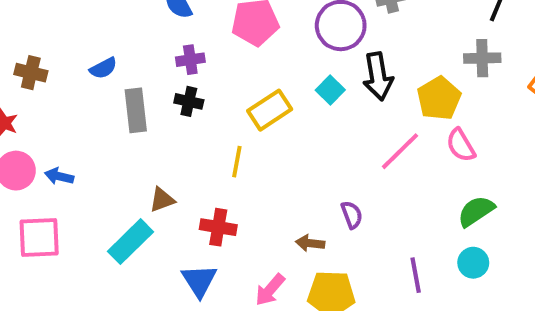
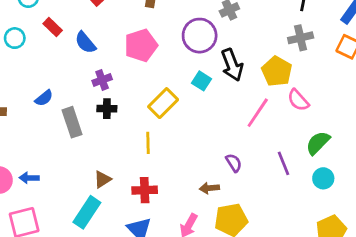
purple line: (416, 275) -> (283, 163), moved

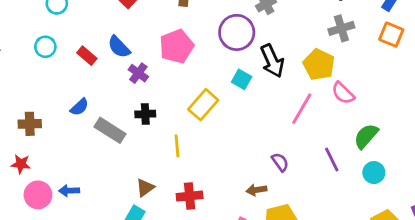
red rectangle: (53, 27) -> (87, 56), moved
purple cross: (102, 80) -> (138, 73), moved, turned -30
gray rectangle: (72, 122) -> (110, 130), turned -36
yellow line: (148, 143) -> (177, 146), moved

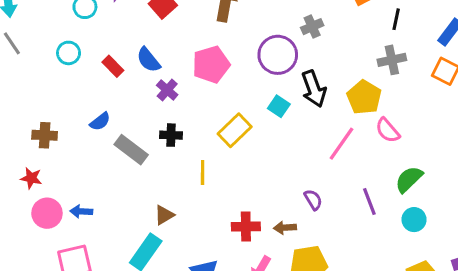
red cross: (190, 196) -> (246, 227), moved

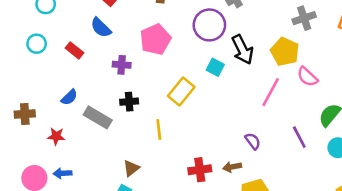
blue semicircle: (148, 60) -> (101, 28), moved
purple cross: (167, 90) -> (122, 65), turned -30
red star: (31, 178) -> (56, 136), moved

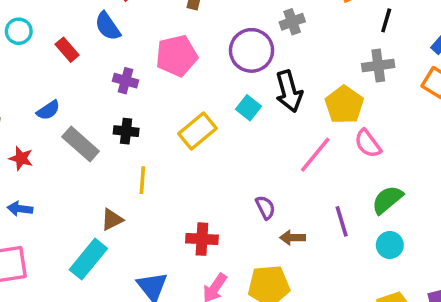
yellow line: (159, 129) -> (142, 180), moved
purple semicircle: (253, 141) -> (265, 207), moved
brown arrow: (232, 167) -> (293, 238), moved

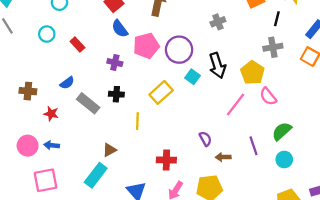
blue semicircle: (108, 26) -> (120, 29), moved
purple circle: (251, 50) -> (179, 50), moved
yellow line: (142, 180) -> (137, 121), moved

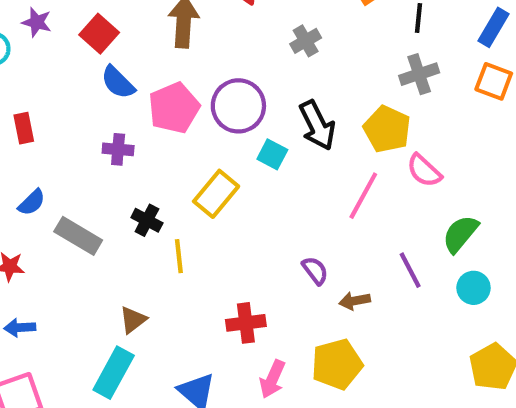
red rectangle: (77, 45) -> (24, 128), moved, turned 40
black cross: (116, 94) -> (147, 220), moved, turned 32

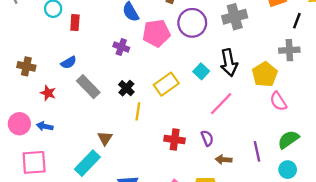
gray cross: (306, 41) -> (235, 17), size x1.5
purple circle: (238, 106) -> (192, 23), moved
pink line: (363, 196) -> (221, 104), moved
brown triangle: (133, 320) -> (105, 138), turned -35
red cross: (246, 323) -> (175, 140), moved

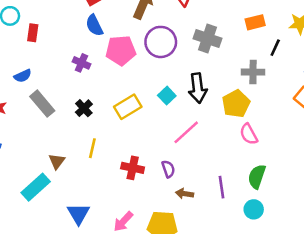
gray cross: (235, 17) -> (207, 38), turned 30
gray cross: (289, 50) -> (253, 72), moved
yellow line: (138, 111) -> (92, 148), moved
green semicircle: (288, 139) -> (257, 177), turned -40

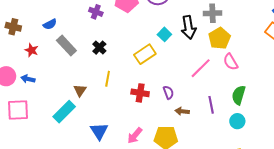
gray cross: (253, 72) -> (212, 13), moved
yellow rectangle: (128, 107) -> (145, 54), moved
pink line: (186, 132) -> (201, 68), moved

